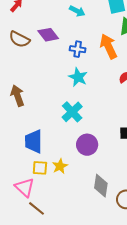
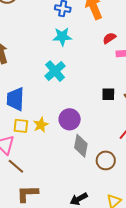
cyan star: (78, 77) -> (62, 37), turned -30
purple circle: (87, 145) -> (70, 119), moved

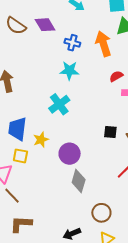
yellow star: (41, 125) -> (41, 140), moved
brown circle: (106, 160) -> (101, 213), moved

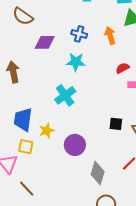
purple diamond: (45, 25) -> (45, 42), moved, turned -60
orange arrow: (103, 44) -> (110, 35), size x0.7
gray diamond: (79, 181) -> (98, 173), moved
brown line: (12, 196) -> (27, 189), moved

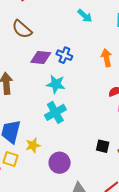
blue cross: (79, 34) -> (64, 55), moved
cyan star: (76, 62) -> (56, 84), moved

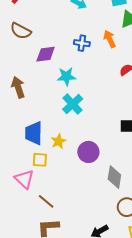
blue cross: (64, 55) -> (82, 43), moved

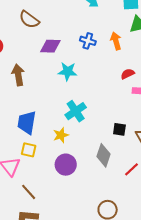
cyan cross: (73, 104) -> (76, 111), moved
yellow star: (58, 141) -> (61, 135), moved
purple circle: (88, 152) -> (66, 165), moved
gray diamond: (114, 177) -> (103, 155), moved

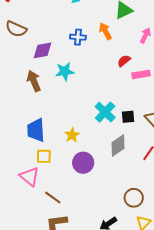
brown arrow: (18, 75) -> (34, 81), moved
cyan cross: (76, 111) -> (105, 112), moved
gray diamond: (103, 155) -> (118, 145), turned 50

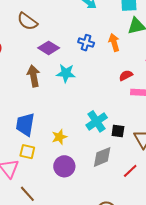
purple diamond: (43, 50) -> (49, 48), turned 30

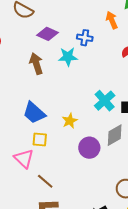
blue cross: (86, 43) -> (85, 38), moved
blue trapezoid: (25, 124) -> (34, 113), turned -50
purple circle: (64, 166) -> (89, 148), moved

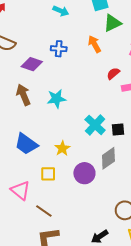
blue cross: (85, 38) -> (59, 49), moved
cyan star: (68, 57) -> (56, 99), moved
yellow square: (40, 140) -> (48, 174), moved

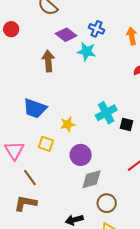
cyan star: (56, 99) -> (86, 51), moved
blue trapezoid: (26, 144) -> (35, 108), turned -35
gray diamond: (108, 158) -> (92, 179), moved

